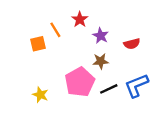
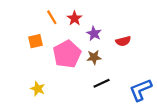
orange line: (55, 30) -> (52, 17), moved
pink pentagon: (80, 82) -> (67, 54), moved
blue L-shape: (137, 85) -> (141, 90), moved

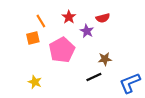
orange line: (52, 17) -> (41, 21), moved
red semicircle: (123, 41) -> (103, 18), moved
brown star: (94, 57) -> (105, 59), moved

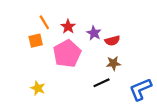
red star: (69, 17) -> (68, 27), moved
red semicircle: (103, 18) -> (112, 41), moved

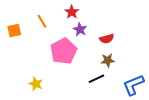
red star: (68, 27) -> (72, 12), moved
purple star: (94, 33) -> (80, 29), moved
orange square: (36, 41) -> (14, 30), moved

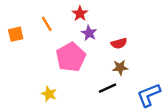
yellow star: (36, 84) -> (49, 94), moved

